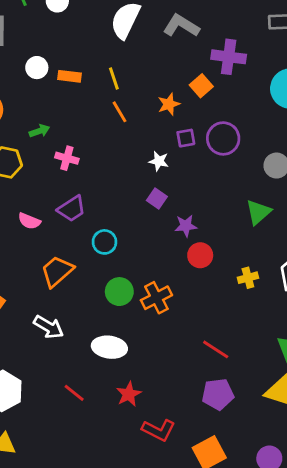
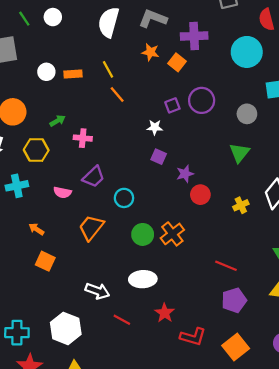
orange star: (169, 104) -> (150, 52), moved, turned -30
white arrow: (49, 327) -> (97, 291), moved

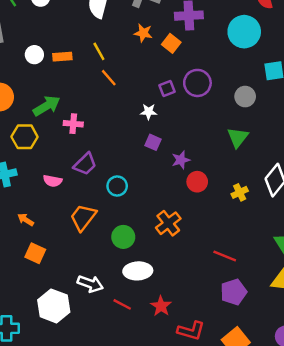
green arrow: (57, 121) -> (47, 106), size x1.6
green circle: (143, 234) -> (123, 237), moved
red line: (122, 320) -> (122, 304), moved
white hexagon: (66, 328) -> (54, 306), moved

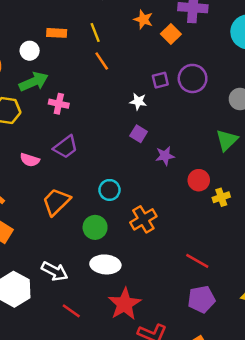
white circle: (34, 55) -> (30, 51), moved
red circle: (197, 182) -> (199, 180), moved
cyan circle: (117, 186) -> (110, 190), moved
red line: (122, 304) -> (71, 311), moved
red star: (161, 306) -> (125, 304), size x1.5

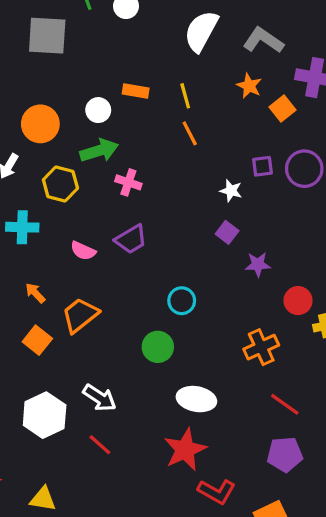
orange trapezoid: (56, 202) -> (80, 315), moved
orange cross: (143, 219) -> (261, 347), moved
white ellipse: (105, 264) -> (196, 399), moved
red line: (71, 311) -> (100, 445), moved

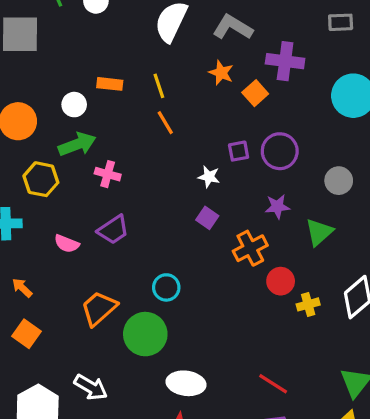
purple star: (258, 264) -> (277, 207), moved
orange trapezoid: (80, 315) -> (99, 308), moved
green circle: (158, 347) -> (145, 334), size x1.4
orange cross: (261, 347) -> (250, 248), moved

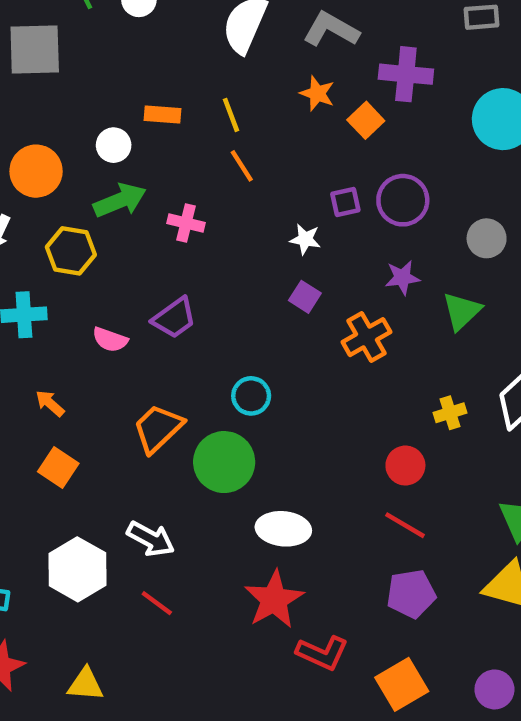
pink cross: (108, 174) -> (186, 223), moved
red circle: (281, 281) -> (405, 466), moved

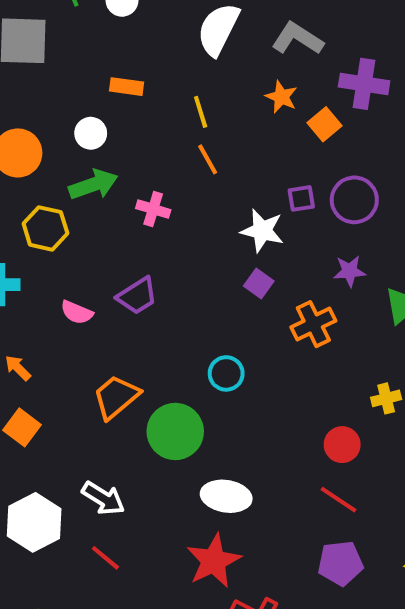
orange rectangle: (162, 114) -> (127, 87), moved
white star: (305, 239) -> (262, 231), size x1.5
cyan circle: (251, 396) -> (226, 373), moved

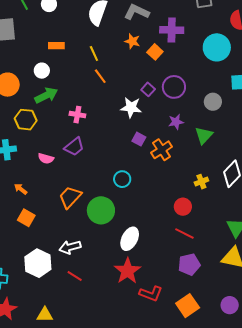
purple square: (301, 198) -> (148, 89), turned -32
pink cross: (153, 209) -> (77, 115), moved
purple square: (259, 284) -> (139, 139), moved
white ellipse: (226, 496) -> (130, 239), turned -65
white arrow: (103, 498) -> (70, 247), turned 140

